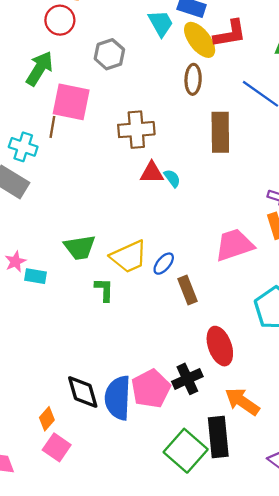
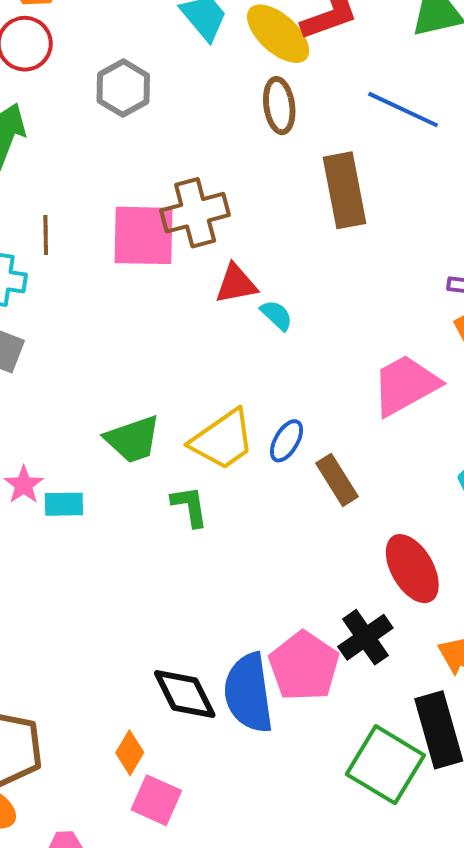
pink square: (71, 102) -> (144, 235), moved
cyan semicircle: (172, 178) -> (277, 315), moved

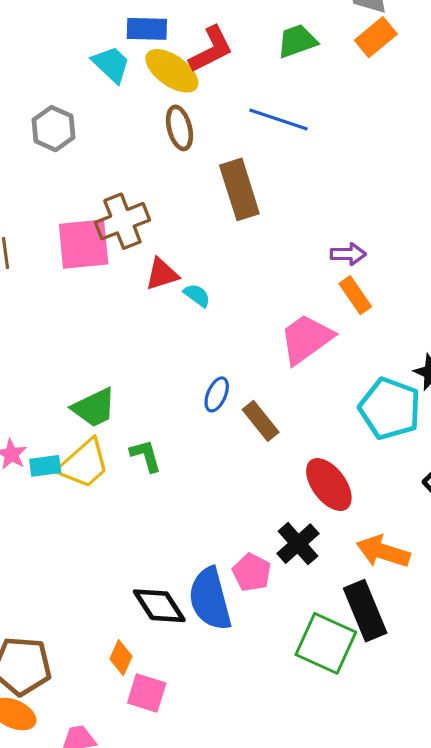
yellow trapezoid: (223, 440) -> (84, 464), moved
pink pentagon: (304, 666) -> (252, 572), size x0.7

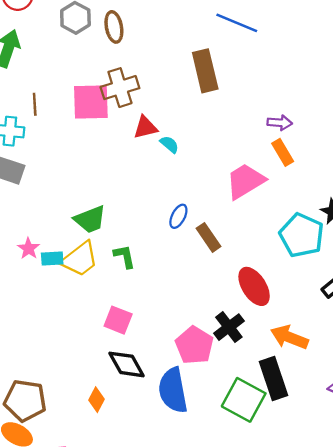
brown ellipse: (180, 128) -> (114, 27), moved
pink pentagon: (252, 572) -> (194, 345), size x1.4
blue semicircle: (210, 599) -> (173, 390), moved
pink square: (147, 693) -> (118, 320), moved

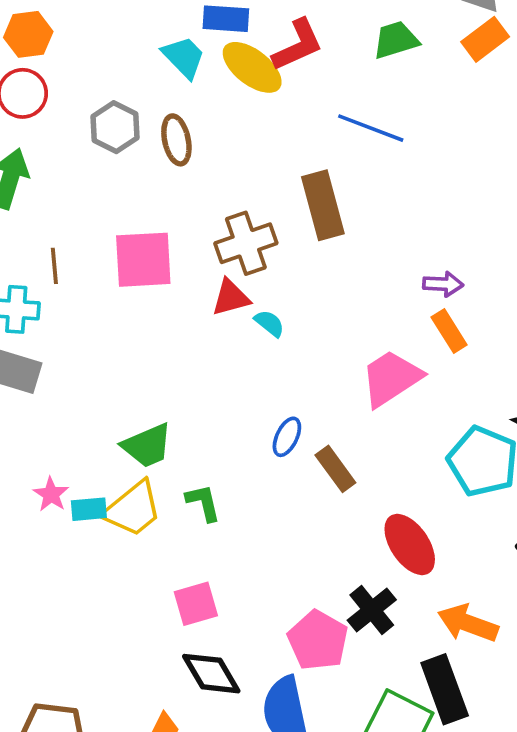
brown cross: (120, 88) -> (246, 243), moved
pink square: (118, 320) -> (196, 604), turned -36

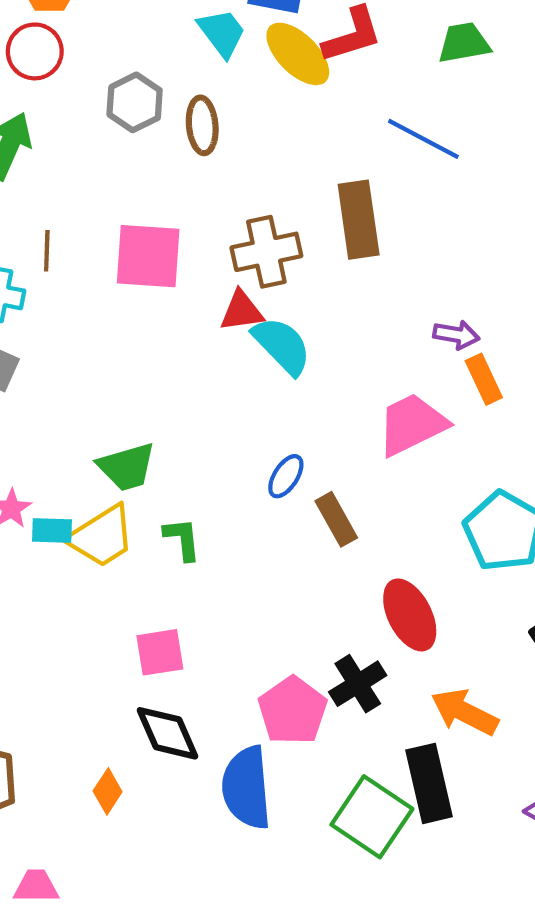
purple arrow: (443, 284) -> (456, 335), moved
cyan semicircle: (269, 323) -> (282, 346), size x1.8

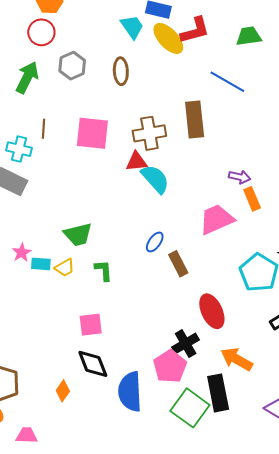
gray hexagon: (135, 102) -> (72, 66), moved
yellow trapezoid: (102, 536) -> (65, 268), size x0.6
pink pentagon: (293, 711) -> (170, 366), moved

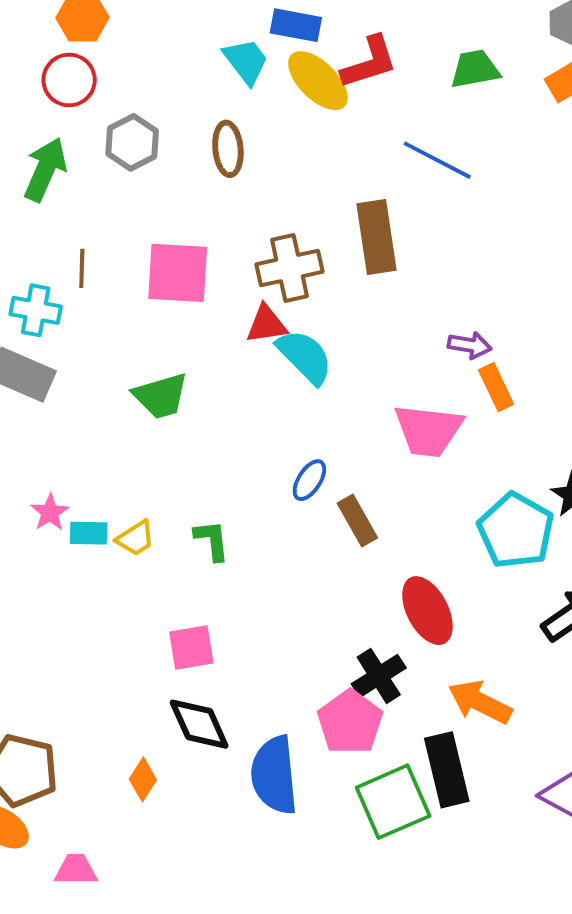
pink trapezoid: (216, 219) -> (428, 430), turned -147
green trapezoid: (78, 234) -> (161, 396), moved
green square: (190, 408) -> (393, 802), turned 33

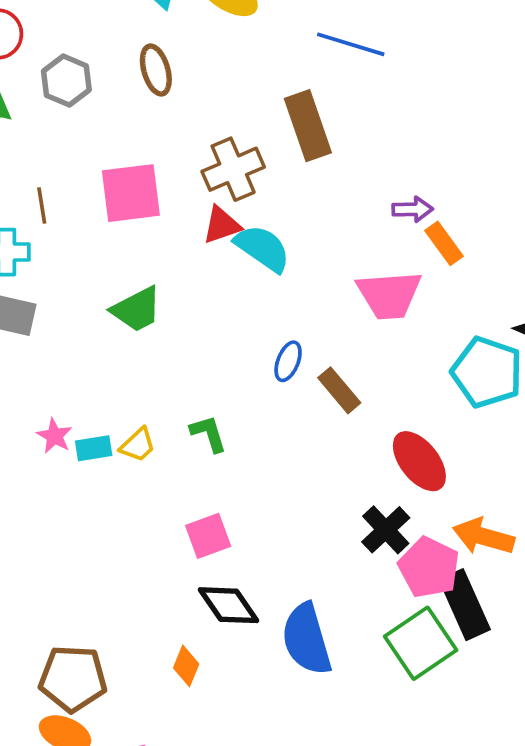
pink pentagon: (350, 722) -> (429, 568), moved

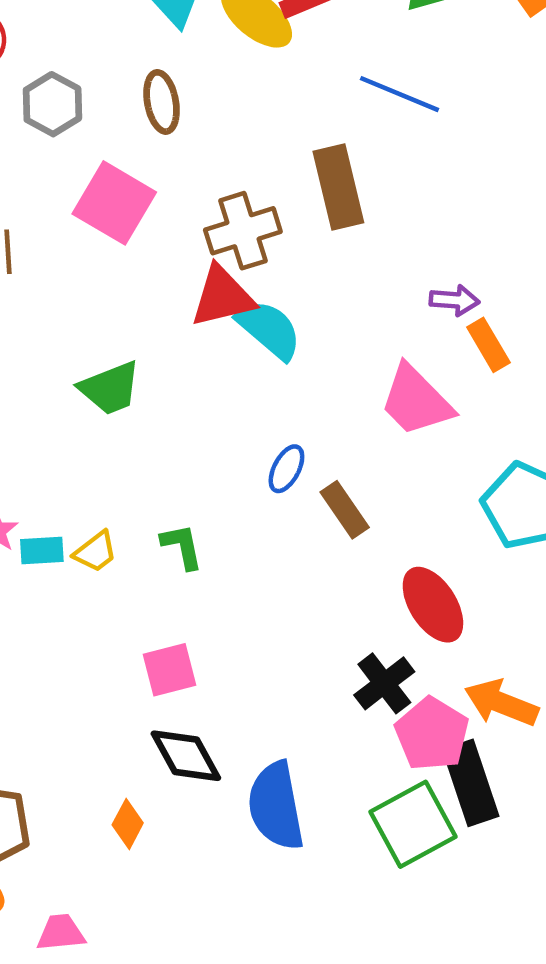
pink square: (131, 193) -> (114, 203), moved, turned 32
red triangle: (222, 225) -> (222, 297), size x1.4
pink trapezoid: (389, 295) -> (416, 401), turned 44

